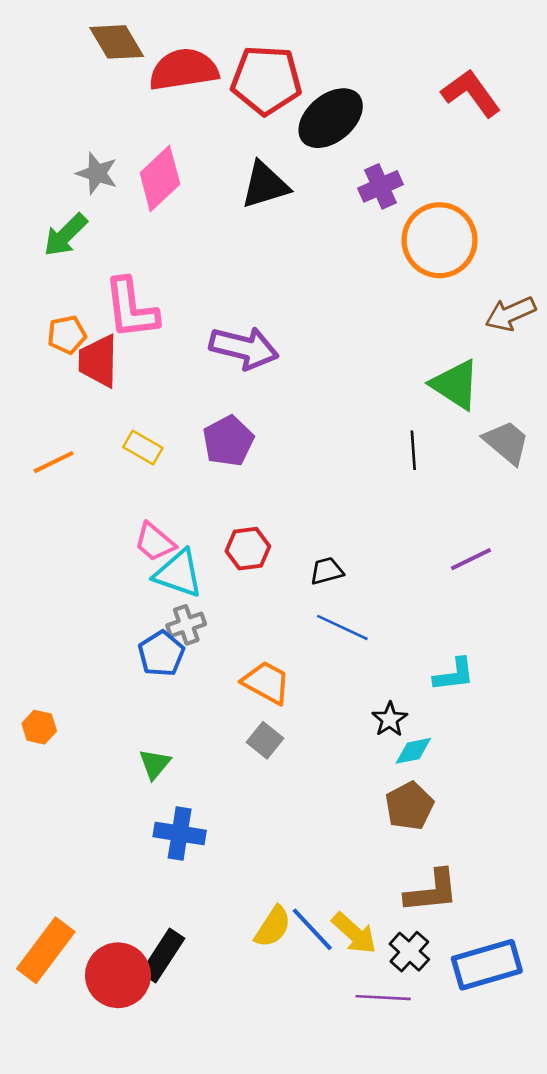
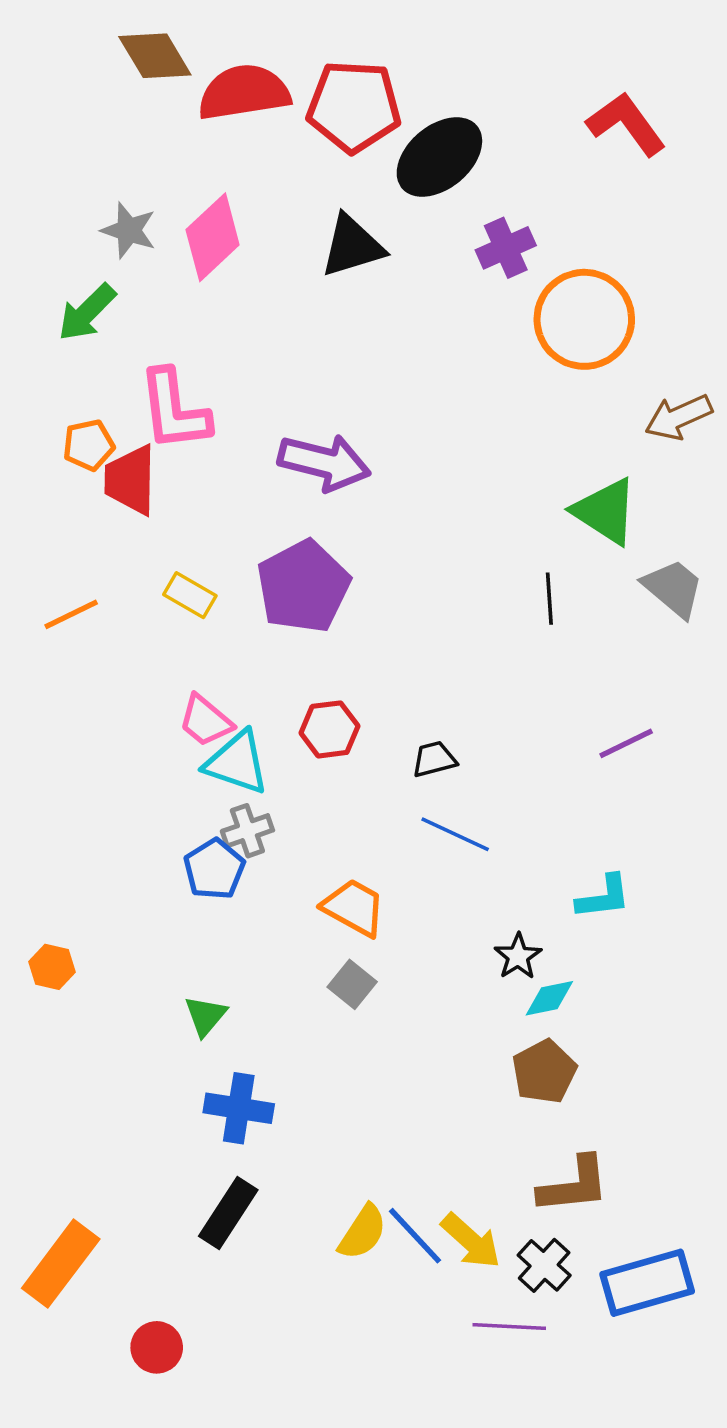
purple pentagon: (228, 441) -> (303, 586), size x1.4
black rectangle: (163, 956) -> (228, 1213), moved
red circle: (118, 975) -> (157, 1347), moved, size x0.6

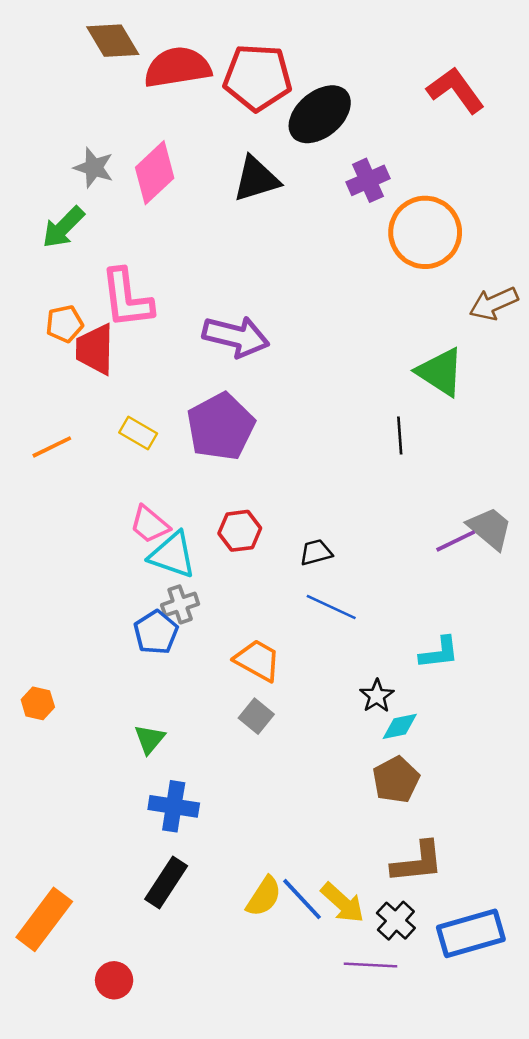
gray trapezoid: (673, 588) -> (490, 528), moved

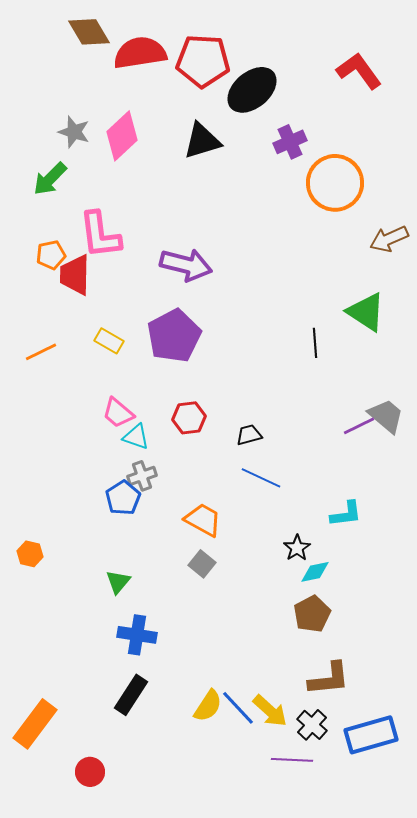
green triangle: (440, 372) -> (366, 312), moved
cyan triangle: (172, 555) -> (136, 437), size x0.7

